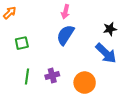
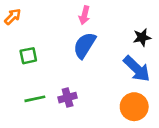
green line: (27, 76) -> (35, 99), turned 70
orange circle: (85, 83) -> (134, 107), moved

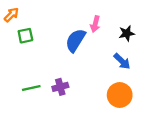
pink arrow: (85, 15) -> (95, 24), moved
green square: (28, 56) -> (25, 36), moved
blue arrow: (137, 69) -> (122, 61), size x0.7

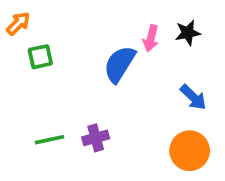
black star: (127, 33) -> (188, 33), moved

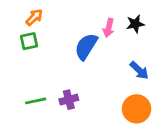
orange arrow: (18, 24) -> (34, 17), moved

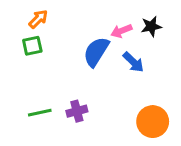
pink arrow: (109, 28) -> (121, 31), turned 54
blue arrow: (139, 70) -> (133, 62), moved

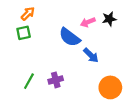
blue semicircle: (96, 52) -> (70, 37), turned -85
blue arrow: (133, 62) -> (91, 55), moved
green line: (40, 113) -> (29, 81), turned -49

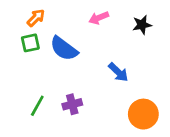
pink arrow: (88, 22) -> (99, 18), moved
blue semicircle: (70, 37) -> (64, 49), moved

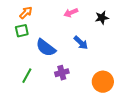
blue semicircle: (64, 49) -> (46, 48), moved
blue arrow: (118, 72) -> (81, 43), moved
purple cross: (72, 104) -> (62, 73), moved

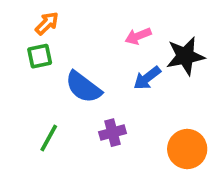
pink arrow: (71, 13) -> (138, 36), moved
black star: (102, 18) -> (185, 56), moved, size x1.5
blue arrow: (81, 43) -> (147, 78), turned 98

